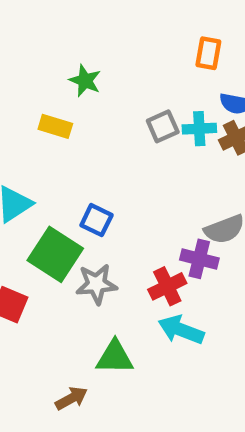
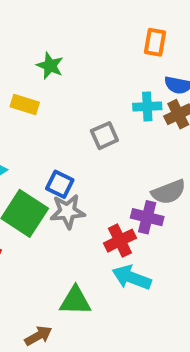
gray square: (163, 126) -> (104, 136), moved
gray star: (96, 284) -> (67, 211), moved

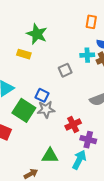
green star: (50, 66) -> (37, 34), size x1.5
purple cross: (147, 217) -> (88, 140), moved
cyan arrow: (132, 277) -> (79, 160), moved, turned 96

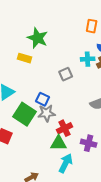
red cross: (73, 125) -> (65, 128), moved
green triangle: (50, 156) -> (59, 143), moved
cyan arrow: (79, 160) -> (66, 163), moved

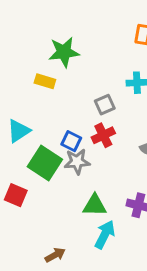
green star: (38, 38) -> (64, 52), turned -30
red cross: (65, 128) -> (103, 135), moved

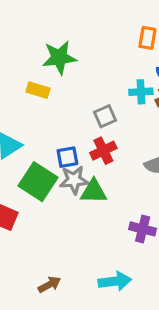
blue square: (71, 141) -> (67, 157), turned -36
green triangle: (95, 205) -> (94, 191), moved
cyan arrow: (105, 235) -> (115, 281), moved, turned 56

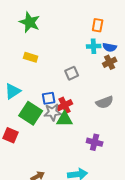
green star: (59, 57) -> (30, 22), moved, turned 30
cyan cross: (141, 92) -> (94, 46), moved
red cross: (103, 151) -> (65, 105), moved

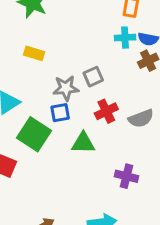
red cross: (65, 105) -> (106, 111), moved
gray star: (53, 112) -> (66, 88), moved

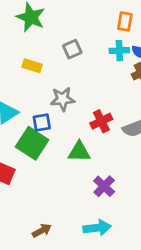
gray square: (93, 77) -> (72, 49), moved
blue square: (60, 113) -> (42, 123), moved
purple cross: (126, 176) -> (104, 186), moved, turned 30

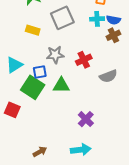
gray square: (72, 49) -> (62, 18), size x1.6
red cross: (101, 121) -> (84, 60), moved
green triangle: (79, 152) -> (61, 85), moved

